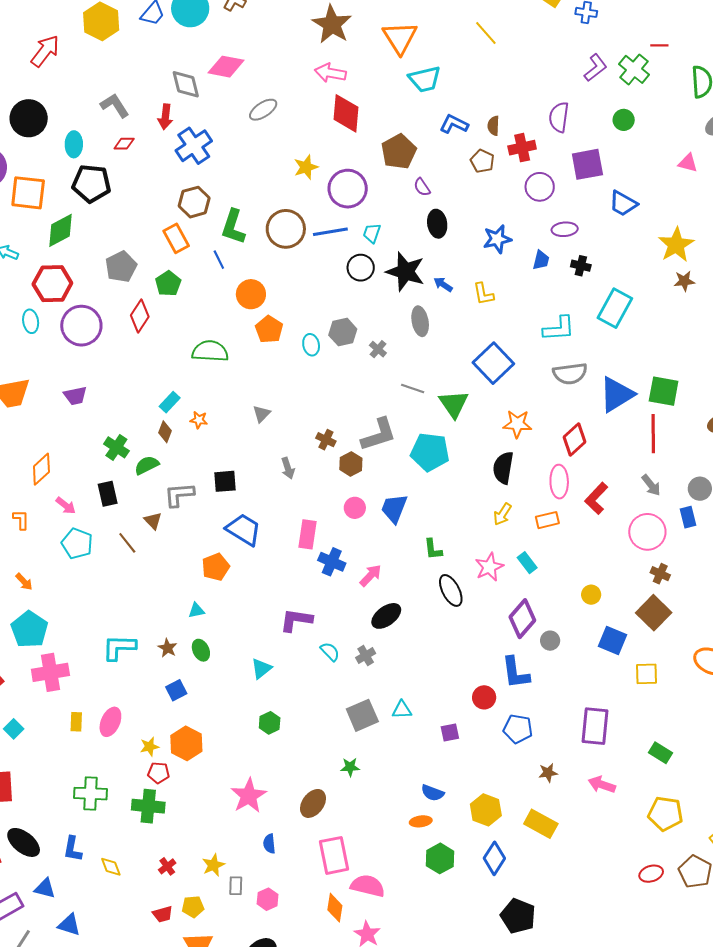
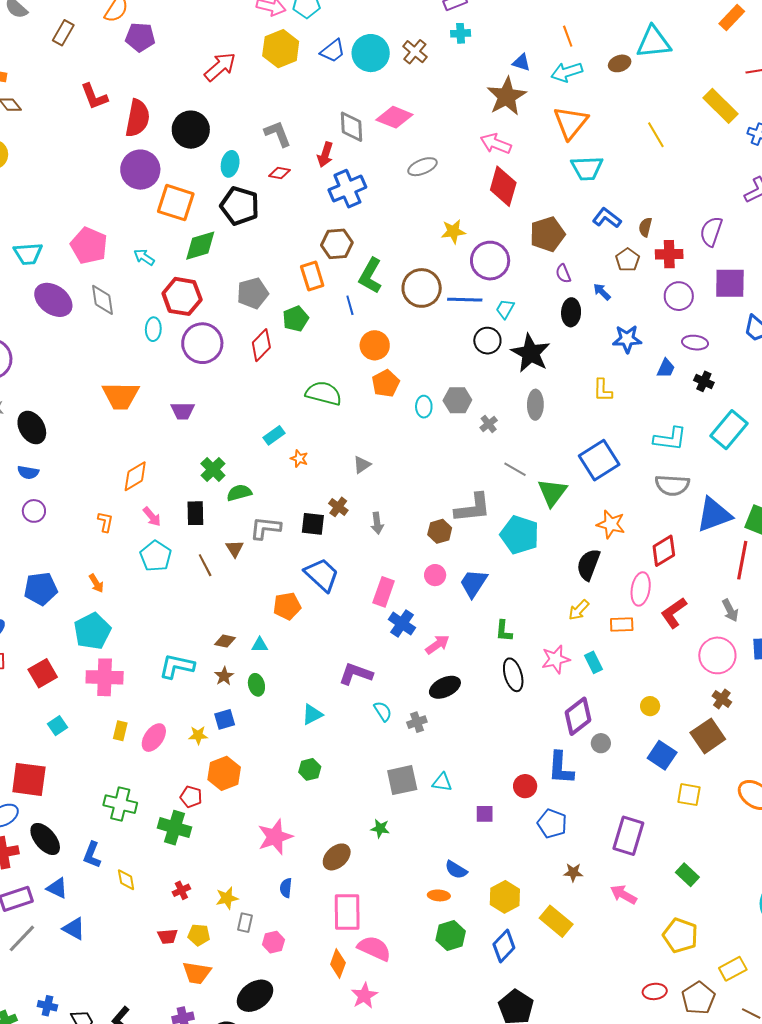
blue arrow: (443, 284) -> (602, 292), moved
brown diamond: (165, 432) -> (225, 641), moved, turned 70
brown cross: (326, 440) -> (338, 507), moved
yellow star: (150, 747) -> (198, 735), moved

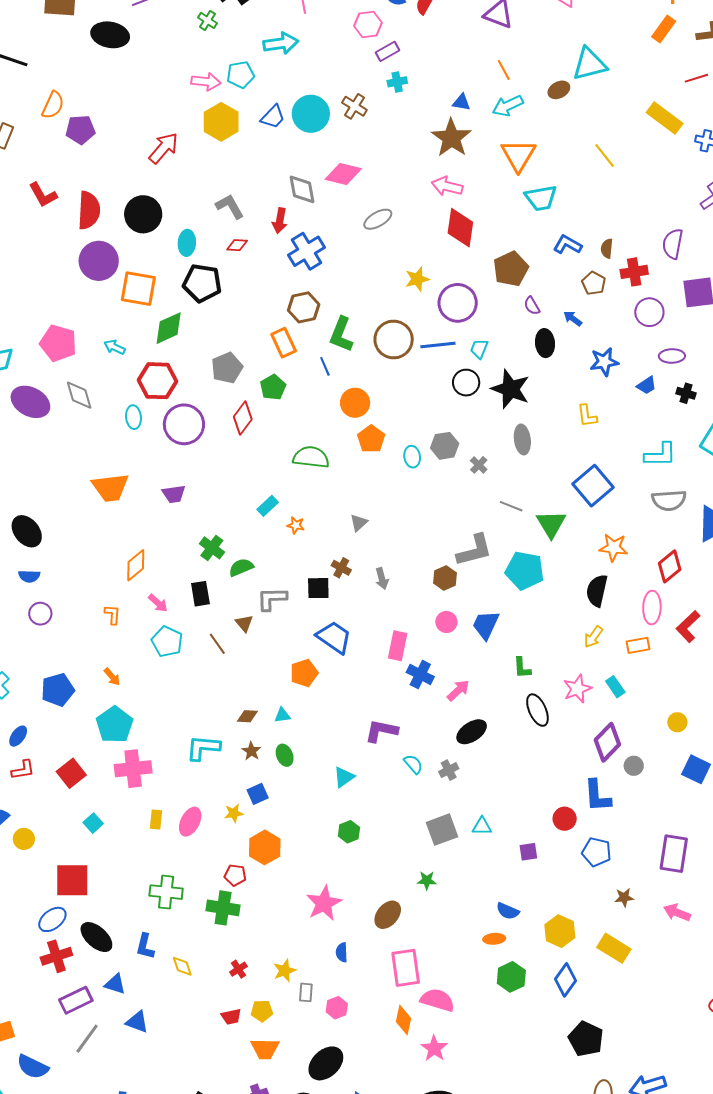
blue trapezoid: (666, 368) -> (647, 385), turned 40

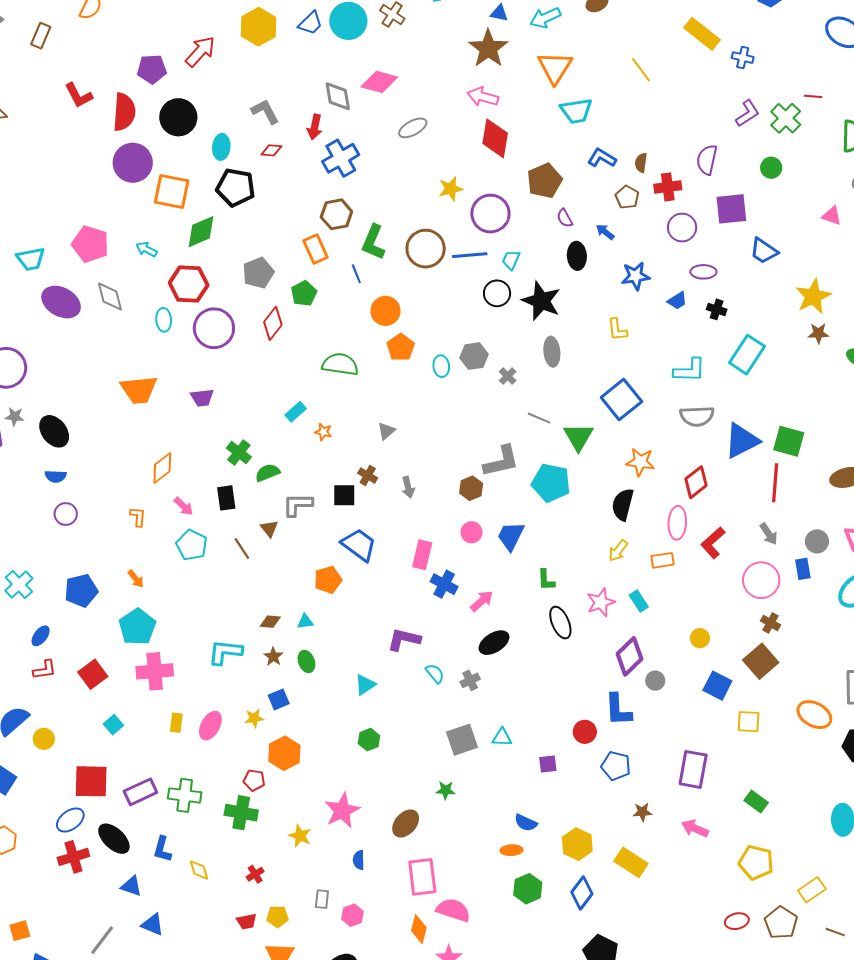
purple pentagon: (80, 130) -> (152, 69), moved
yellow star: (285, 971) -> (300, 836), moved, turned -30
purple rectangle: (76, 1000) -> (140, 792), moved

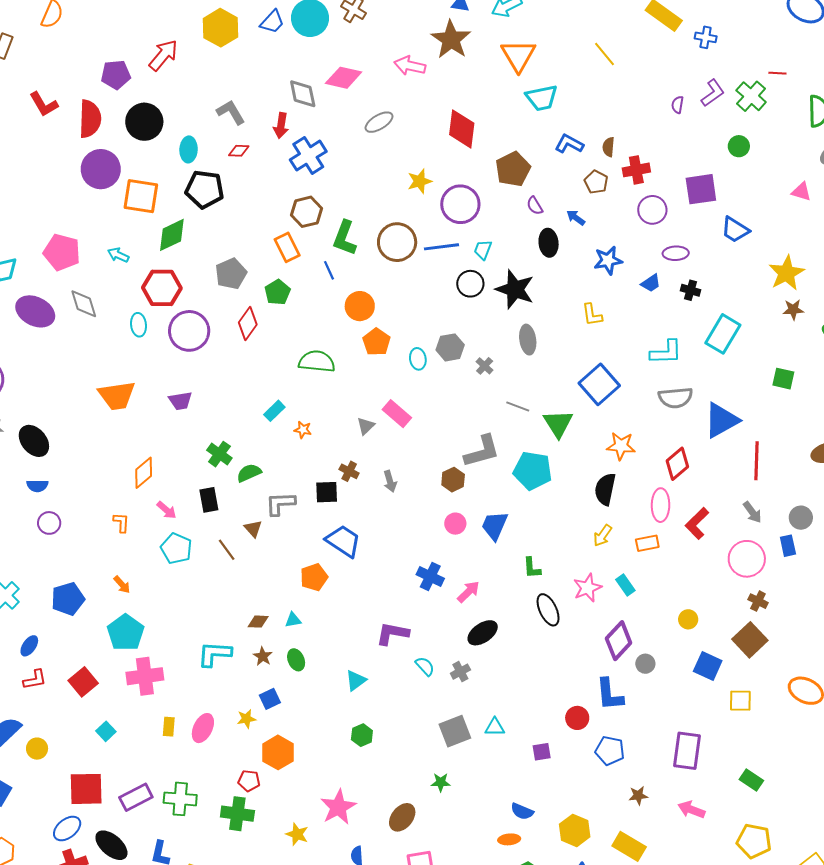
pink arrow: (483, 97) -> (410, 66), moved
purple semicircle: (707, 160) -> (678, 105), moved, size x0.6
green square: (789, 441) -> (783, 379), moved, size x0.7
pink rectangle: (422, 555) -> (397, 414), moved, turned -60

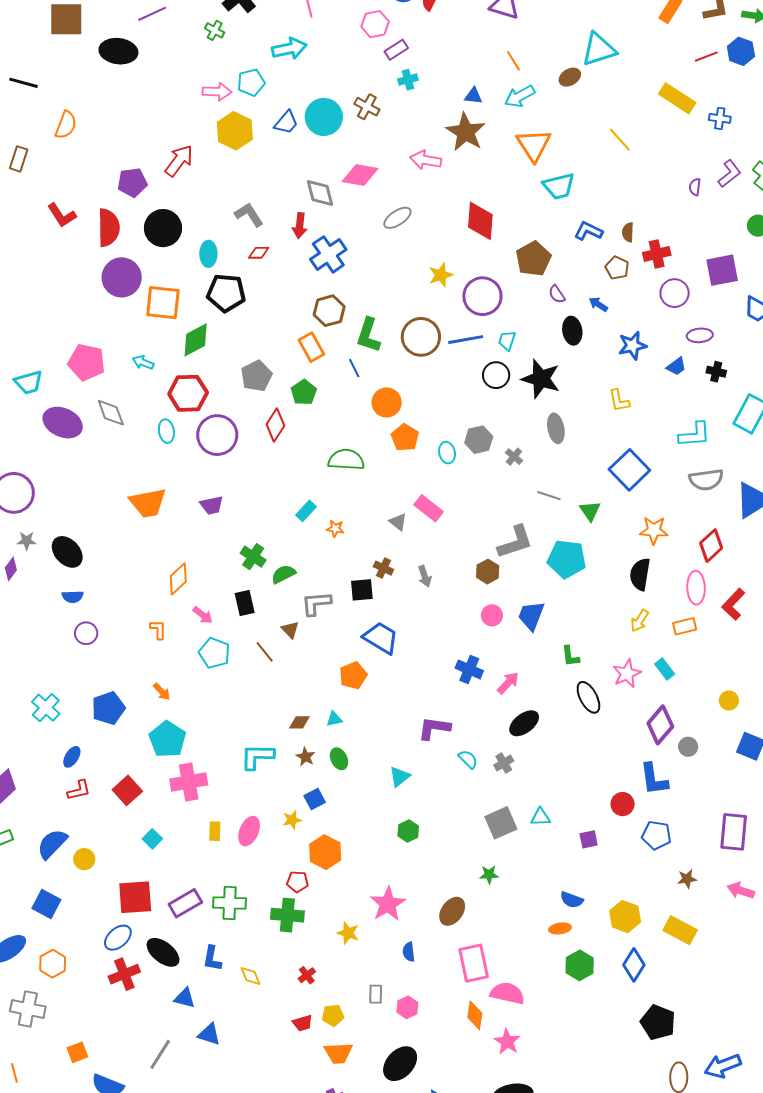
green triangle: (558, 424) -> (590, 511), size x0.7
gray triangle: (366, 426) -> (398, 522), turned -36

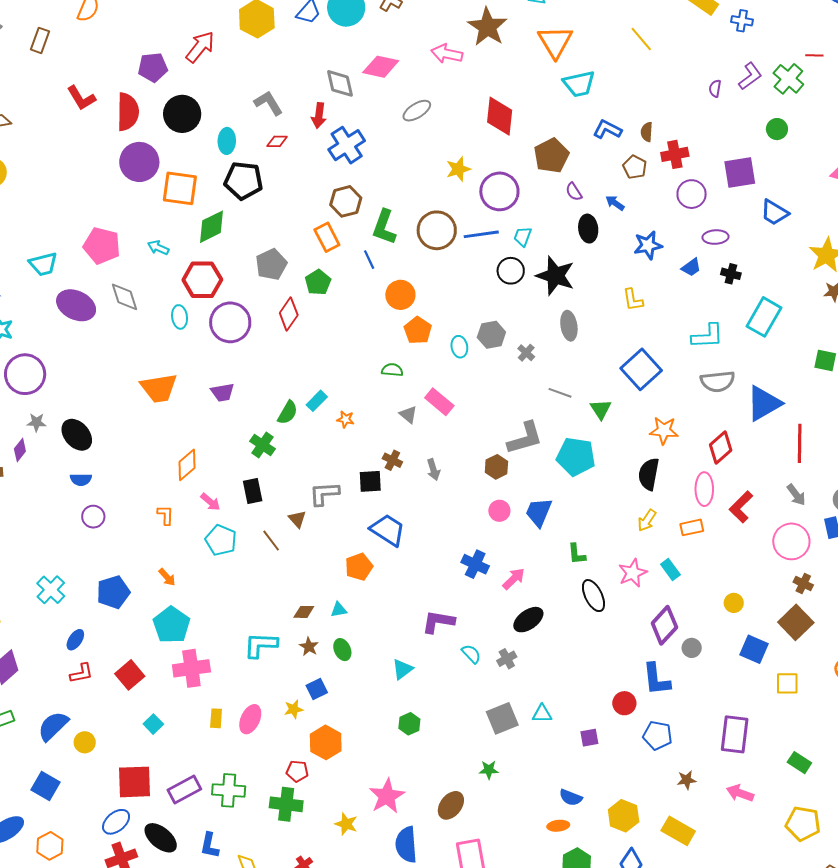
green semicircle: (346, 460) -> (392, 370), moved, size x0.6
green semicircle: (283, 574) -> (288, 413), moved, turned 145
blue semicircle: (409, 952) -> (406, 845), size x1.8

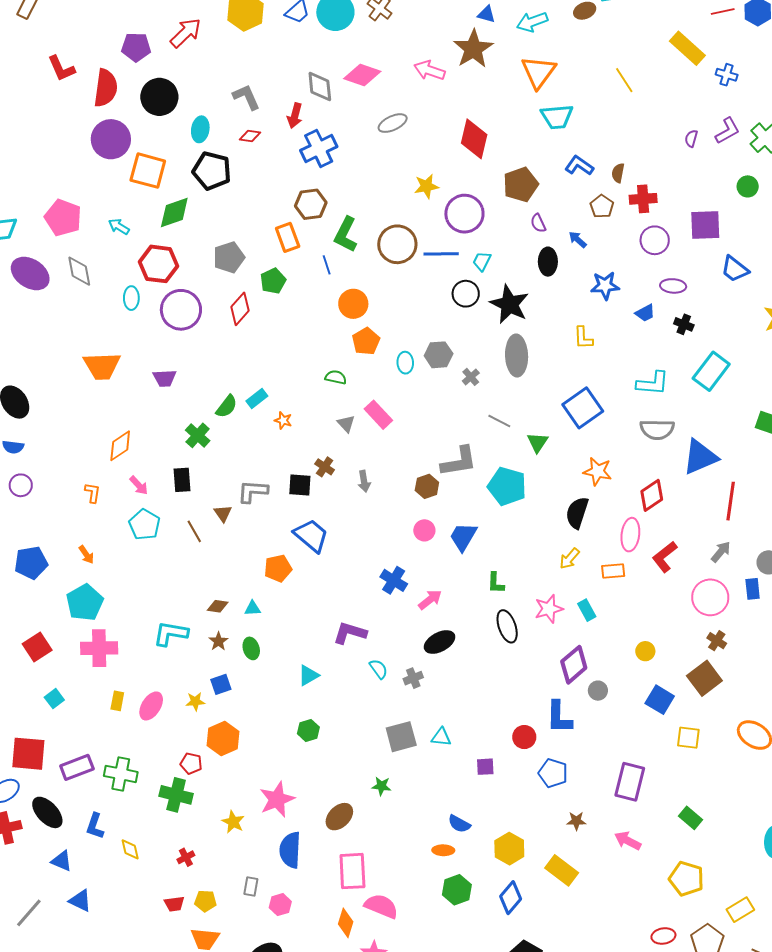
gray ellipse: (569, 326) -> (517, 356), size x1.4
gray arrow: (796, 495) -> (721, 552), turned -110

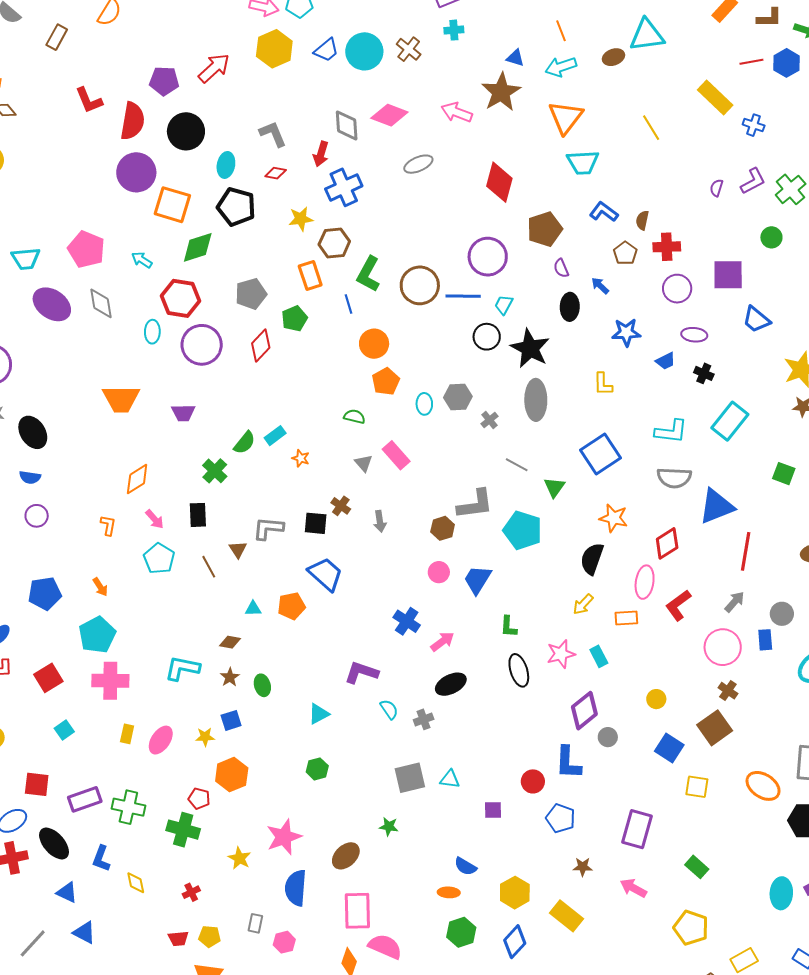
yellow star: (426, 186) -> (301, 219), moved
cyan triangle: (253, 608) -> (253, 609), moved
red square: (28, 754) -> (37, 784), size x0.7

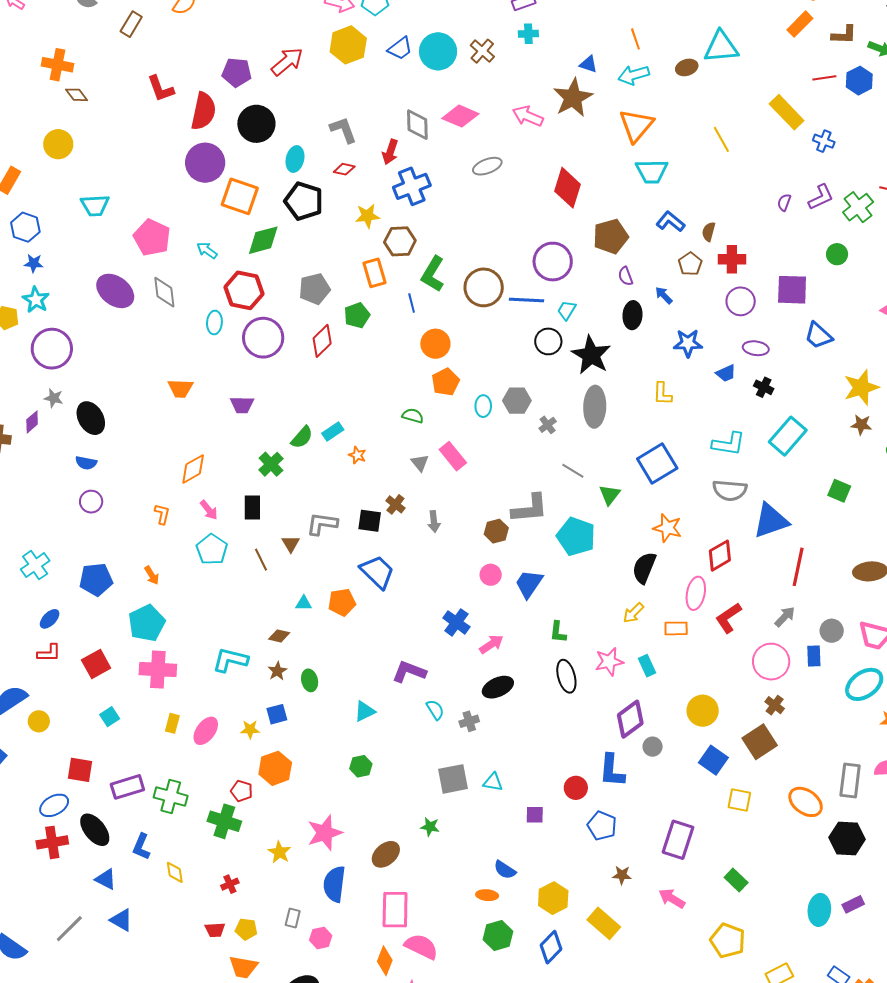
cyan trapezoid: (26, 259) -> (95, 205), moved
orange trapezoid: (121, 399) -> (180, 388), size x0.7
yellow circle: (656, 699) -> (703, 711), size x1.6

